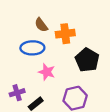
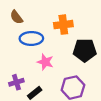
brown semicircle: (41, 25) -> (16, 17), moved
black pentagon: (87, 60) -> (85, 50), turned -30

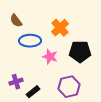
orange cross: (63, 25) -> (60, 28), turned -36
pink star: (45, 62) -> (50, 57), moved

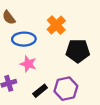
pink star: (50, 57) -> (28, 64), moved
black rectangle: (33, 92) -> (40, 91), moved

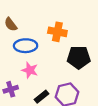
orange cross: (56, 25) -> (57, 32), turned -36

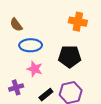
orange cross: (57, 32) -> (78, 22), moved
black pentagon: (79, 57) -> (70, 57), moved

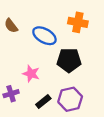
blue ellipse: (31, 45) -> (44, 36), moved, turned 30

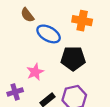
brown semicircle: (11, 26) -> (27, 15), moved
pink star: (31, 74) -> (35, 72), turned 30

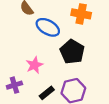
black pentagon: (73, 58) -> (72, 52), turned 30

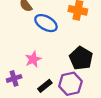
black pentagon: (72, 52) -> (81, 58), moved

